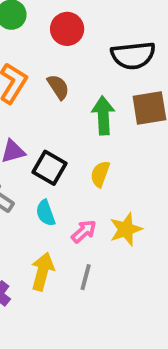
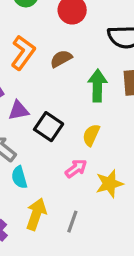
brown semicircle: (58, 87) -> (61, 59), turned -90
cyan semicircle: (46, 213) -> (19, 177), moved
pink arrow: (84, 231) -> (76, 168), moved

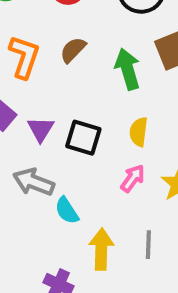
purple triangle: (19, 110) -> (41, 129), turned -30

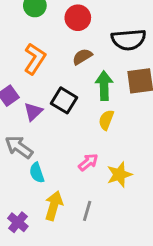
brown semicircle: (73, 50) -> (82, 57), moved
yellow semicircle: (139, 132) -> (106, 120), moved
black square: (83, 138) -> (64, 100), moved

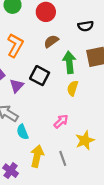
black semicircle: (129, 40) -> (86, 26), size x0.6
yellow star: (119, 175) -> (85, 140), moved
gray line: (87, 211) -> (63, 158), turned -32

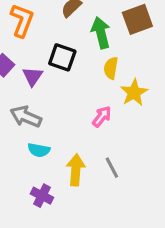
cyan semicircle: (22, 132) -> (39, 150), moved, turned -48
yellow star: (85, 140) -> (134, 93), moved

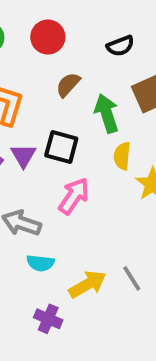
purple triangle: (33, 76) -> (23, 156), moved
pink arrow: (102, 117) -> (74, 196), moved, size x1.4
yellow arrow: (76, 170) -> (87, 284), turned 60

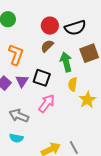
red circle: (48, 37) -> (50, 26), moved
black semicircle: (120, 46) -> (75, 28), size x1.5
cyan semicircle: (40, 263) -> (16, 138), moved

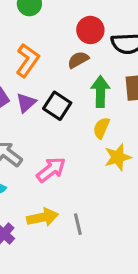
pink arrow: (47, 103) -> (51, 170), moved

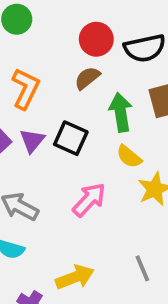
yellow semicircle: (101, 128) -> (129, 157), turned -65
pink arrow: (51, 170) -> (89, 200), moved
gray line: (78, 224) -> (142, 268), moved

